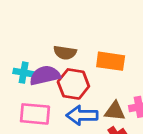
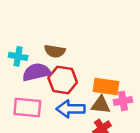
orange rectangle: (111, 61) -> (106, 87), moved
cyan cross: (24, 73) -> (18, 56), moved

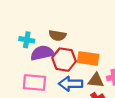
orange rectangle: (106, 87) -> (88, 58), moved

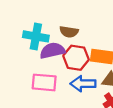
cyan cross: (27, 40) -> (36, 36), size x1.5

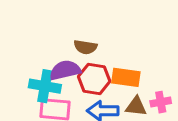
cyan cross: (36, 36) -> (45, 86), moved

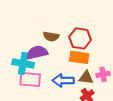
red hexagon: (94, 79) -> (80, 38), moved

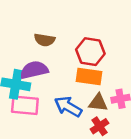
brown semicircle: (51, 36) -> (45, 40), moved
blue arrow: (63, 80) -> (68, 107), turned 30

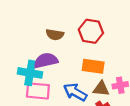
red hexagon: (90, 52) -> (91, 31), moved

